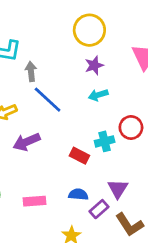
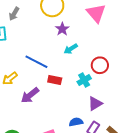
gray arrow: (31, 71) -> (14, 14), moved, turned -128
red rectangle: (79, 156) -> (55, 80), moved
purple triangle: (118, 189) -> (95, 104), moved, turned 42

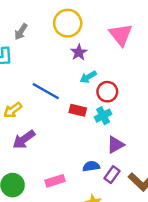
red circle: (100, 65) -> (107, 92), moved
red rectangle: (55, 80) -> (78, 110), moved
purple arrow: (30, 95) -> (24, 139), moved

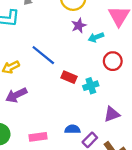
cyan arrow: (88, 77) -> (96, 37), moved
red circle: (107, 92) -> (113, 61), moved
purple triangle: (115, 145) -> (112, 114), moved

